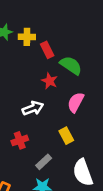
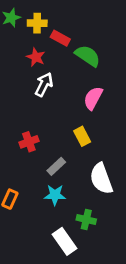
red rectangle: (47, 50) -> (60, 38), turned -35
red star: (50, 81) -> (36, 57), moved
white arrow: (33, 108) -> (44, 84), moved, turned -42

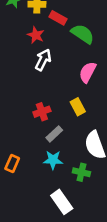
red cross: (29, 142) -> (42, 112), moved
green cross: (86, 220) -> (81, 172), moved

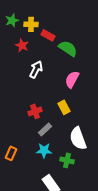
red star: (36, 35) -> (22, 45), moved

